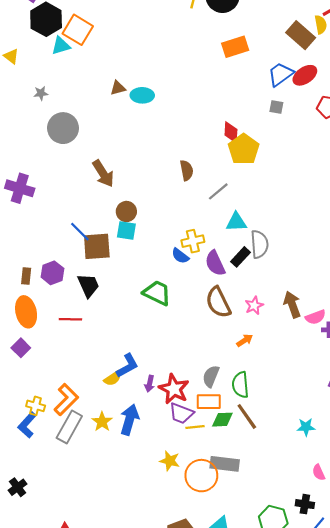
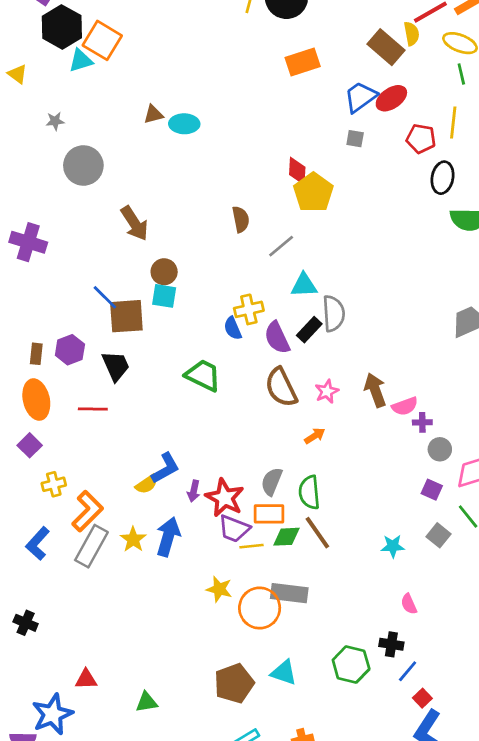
blue semicircle: (180, 256) -> (233, 328), turned 30
yellow cross: (36, 406) -> (54, 484), moved, turned -30
black cross: (18, 487) -> (26, 623), turned -30

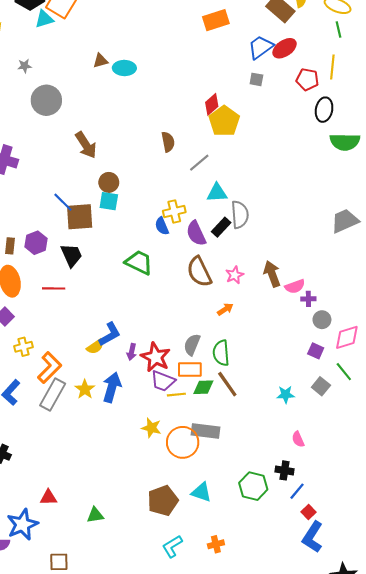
red diamond: (297, 171) -> (212, 104), turned 45

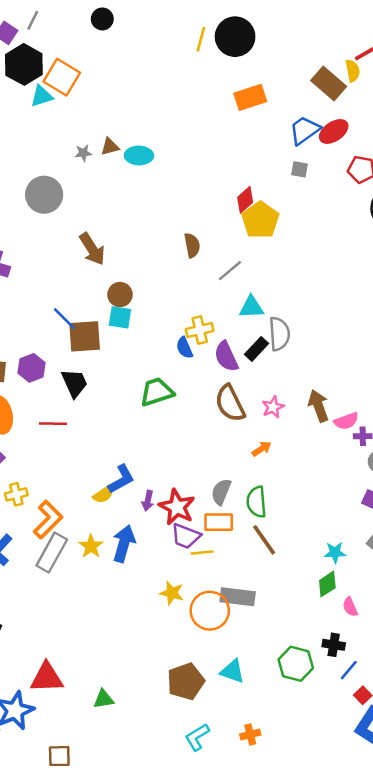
gray star: (25, 66) -> (83, 153), moved
green trapezoid: (139, 262) -> (157, 392), turned -44
green diamond: (203, 387) -> (327, 584), moved, turned -30
red triangle: (48, 497) -> (47, 678), size x1.6

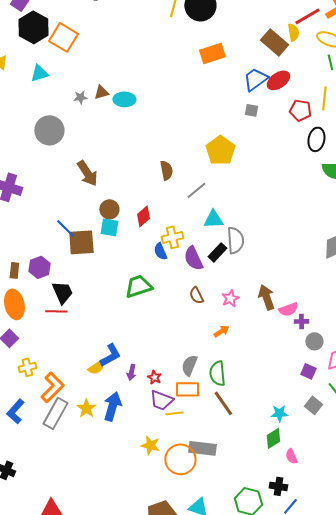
cyan triangle: (42, 96) -> (39, 73), moved
red diamond: (245, 200) -> (143, 216), moved
black trapezoid: (74, 383) -> (62, 292), moved
brown semicircle: (230, 403) -> (196, 295), size x0.6
red star: (177, 507) -> (154, 377), size x0.5

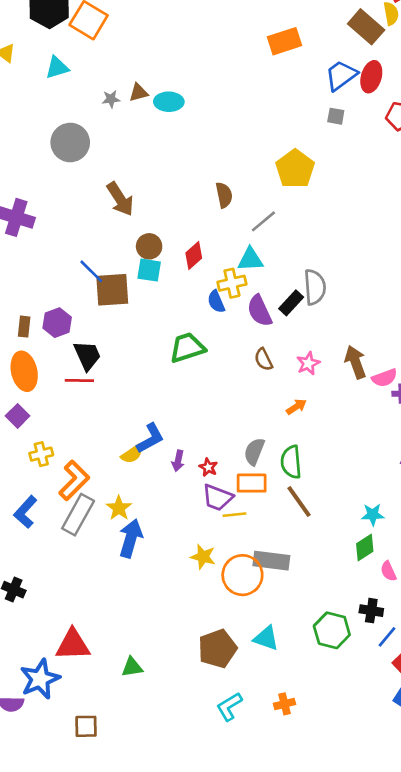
red ellipse: (278, 80) -> (371, 77), turned -40
cyan triangle: (213, 219) -> (250, 260), moved
blue arrow: (112, 406) -> (131, 538), moved

